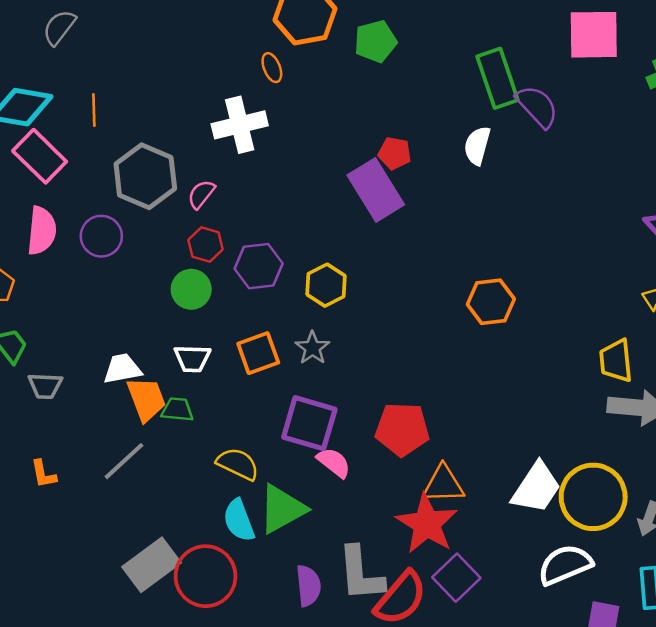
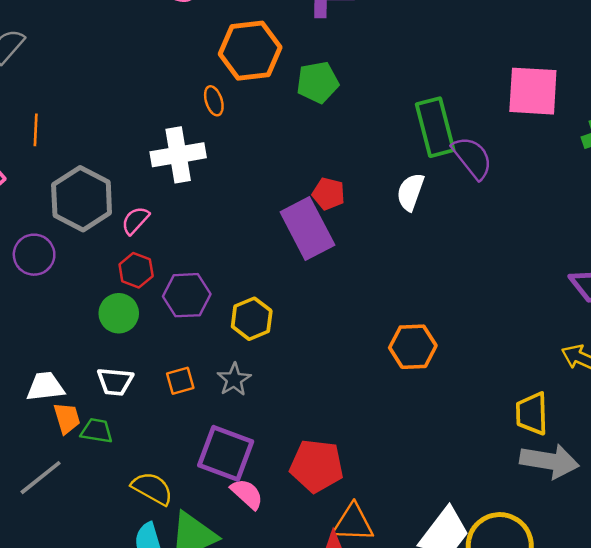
orange square: (258, 353) -> (180, 381), size x0.7
orange trapezoid: (146, 399) -> (67, 418), size x0.7

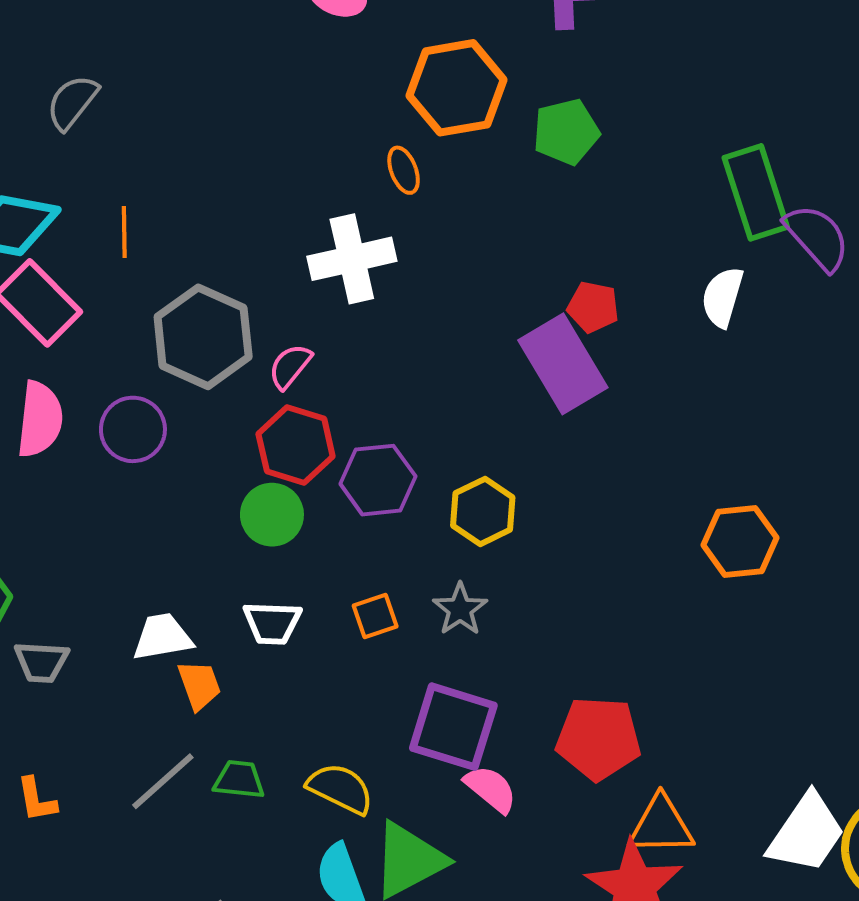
red hexagon: (136, 270) -> (296, 445), size x1.4
green trapezoid: (97, 431) -> (239, 780), moved

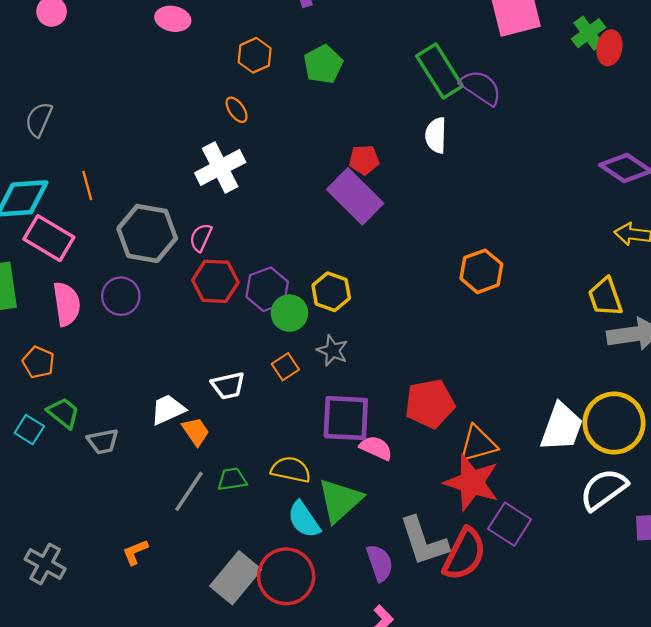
orange hexagon: (457, 88) -> (255, 55), size x0.6
green circle: (272, 515) -> (289, 313), moved
orange L-shape: (37, 800) -> (135, 552), moved, turned 92

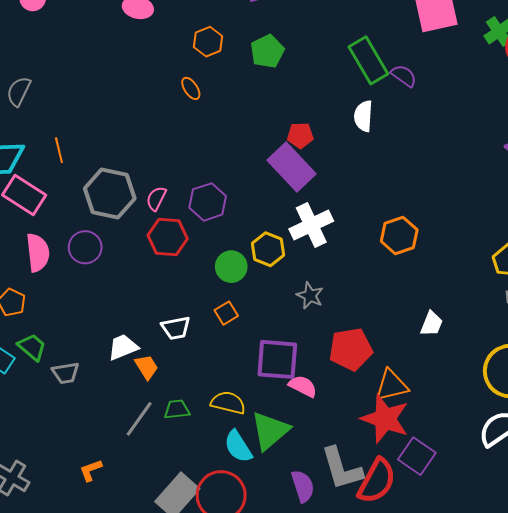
purple semicircle: (481, 88) -> (404, 76), size x0.7
white cross: (220, 168) -> (311, 225), moved
purple hexagon: (267, 289) -> (208, 202), moved
gray star: (333, 350) -> (310, 296), moved
white trapezoid: (562, 427) -> (432, 324), moved, size x0.6

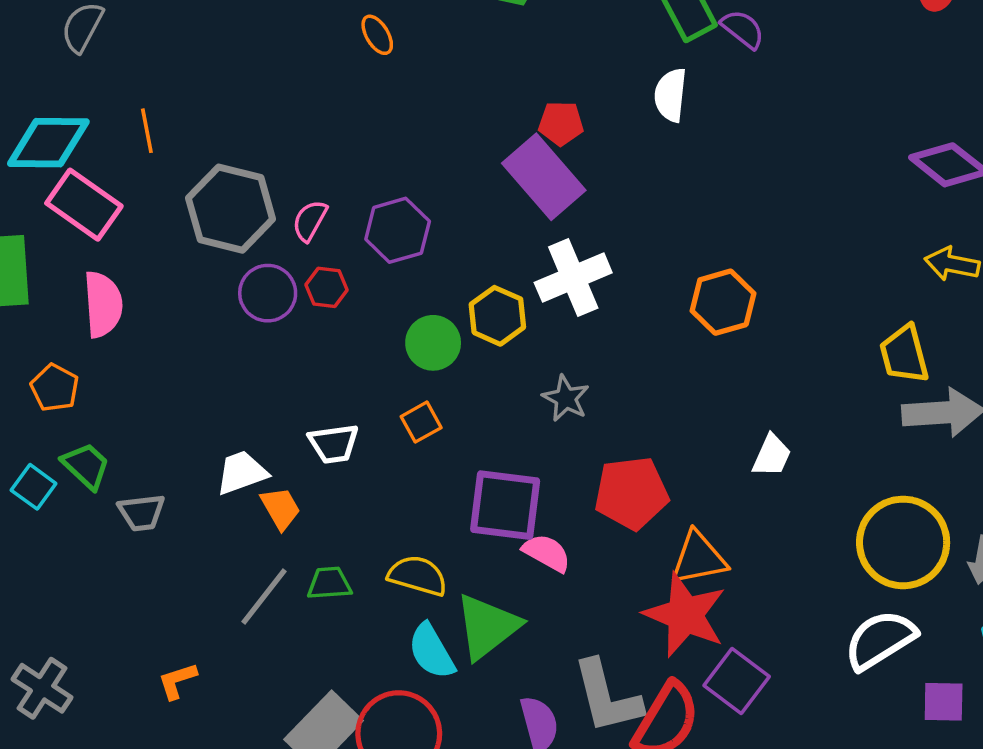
red hexagon: (168, 237) -> (327, 287), size x0.6
purple circle: (85, 247) -> (268, 293), moved

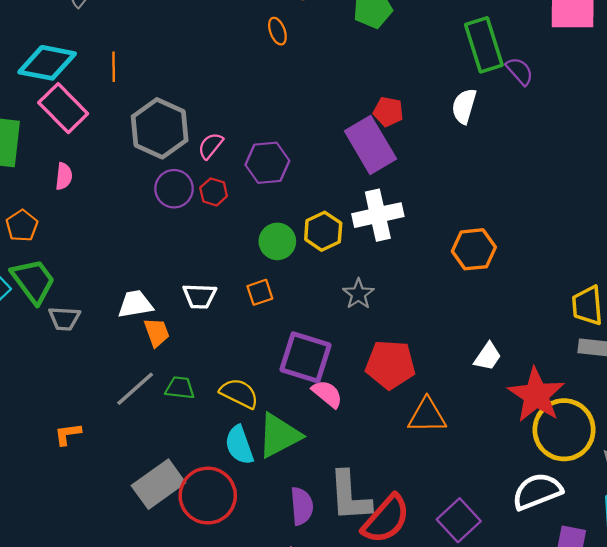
pink semicircle: (103, 304) -> (64, 176), size x0.6
green trapezoid: (86, 466) -> (33, 281), size x1.4
red star: (685, 615) -> (536, 395), moved
purple square: (737, 681) -> (459, 520), moved

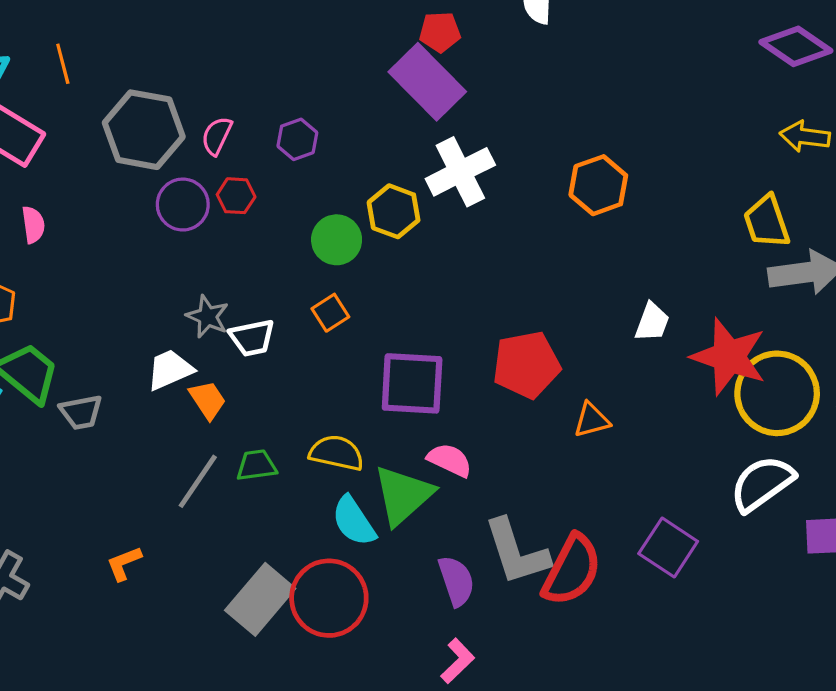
purple hexagon: (267, 163) -> (297, 139), size x0.7
gray star: (358, 294) -> (208, 317), moved
pink semicircle: (327, 394) -> (450, 460), moved
orange triangle: (427, 416) -> (592, 420), size x0.7

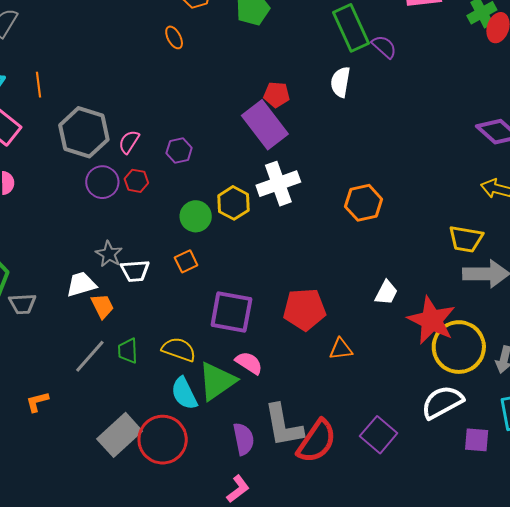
yellow trapezoid: (767, 222) -> (466, 239), turned -69
green trapezoid: (256, 465) -> (128, 351), turned -92

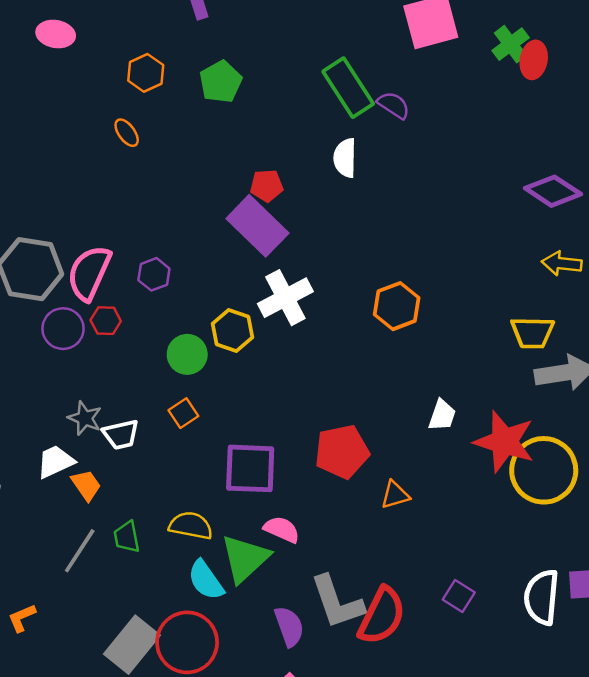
pink semicircle: (129, 142) -> (89, 273), size x1.8
white semicircle: (442, 402) -> (542, 597), moved, turned -48
purple square: (379, 435) -> (459, 596), size x0.7

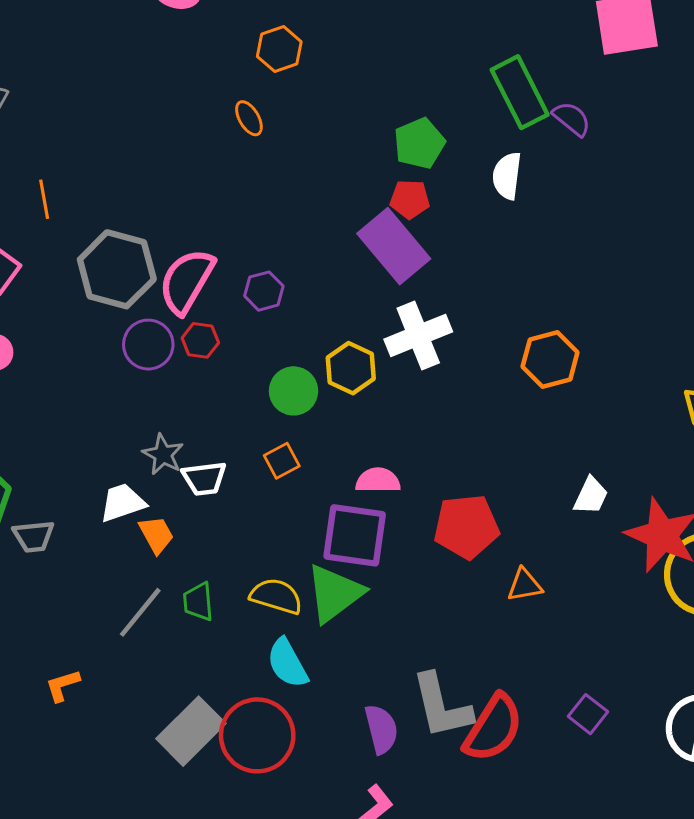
green pentagon: (221, 82) -> (419, 143), moved
pink semicircle: (282, 529) -> (378, 480), moved, turned -30
green triangle: (245, 558) -> (334, 593), moved

